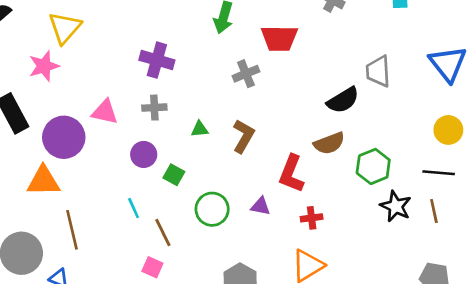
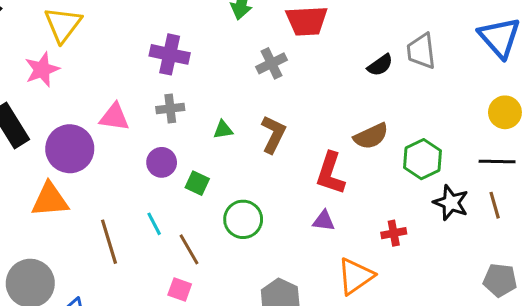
black semicircle: (343, 100) -> (380, 65), moved, size x0.7
purple triangle: (261, 206) -> (324, 221), moved
red cross: (312, 218) -> (394, 233), moved
brown line: (72, 230) -> (109, 242), moved

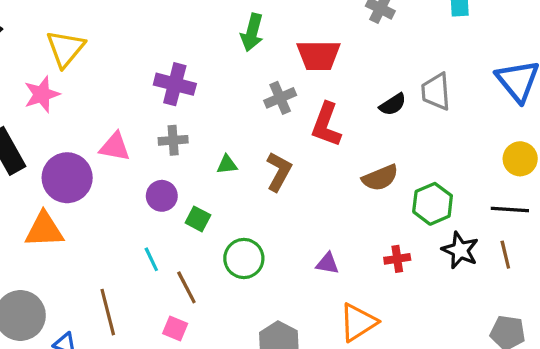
red L-shape: (330, 173) -> (326, 125), moved
red cross: (394, 233) -> (397, 259), moved
brown line: (109, 242) -> (108, 312), moved

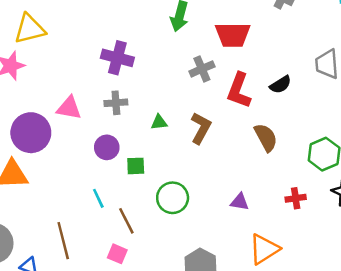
yellow triangle: (65, 49) -> (30, 29), turned 36
black semicircle: (393, 104) -> (281, 85), moved
brown semicircle: (380, 178) -> (266, 137), moved, turned -96
green square: (198, 219) -> (136, 166), turned -30

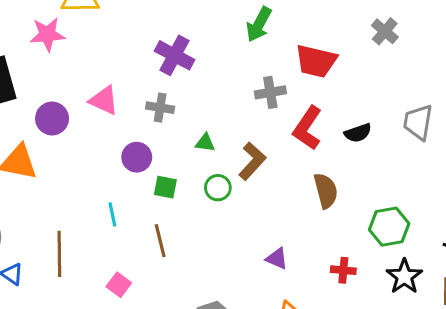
purple circle: (31, 133) -> (52, 118), size x0.7
green circle: (173, 198) -> (218, 188), moved, size x0.7
brown line: (126, 221) -> (160, 241), moved

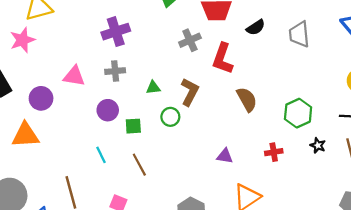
purple cross: (175, 55) -> (116, 32), turned -32
black semicircle: (358, 133) -> (256, 27), moved
black star: (404, 276) -> (318, 145), size x0.6

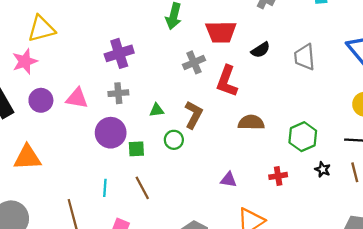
purple circle: (41, 98) -> (41, 100), moved
brown semicircle: (247, 99) -> (251, 122), turned -60
purple circle: (108, 110) -> (111, 133), size x1.4
cyan line: (101, 155) -> (105, 188), moved, turned 30

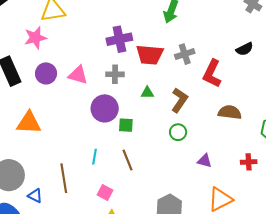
red trapezoid: (221, 32) -> (150, 55), moved
green circle: (174, 140) -> (178, 132), moved

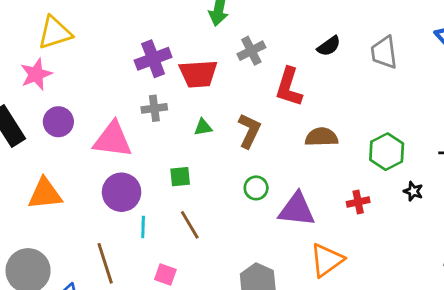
gray cross: (185, 54) -> (251, 51), moved
pink triangle: (78, 75) -> (113, 140), moved, size x1.4
purple circle: (105, 108) -> (122, 192), moved
green circle: (178, 132) -> (256, 188), moved
purple triangle: (205, 161) -> (297, 210), size x1.8

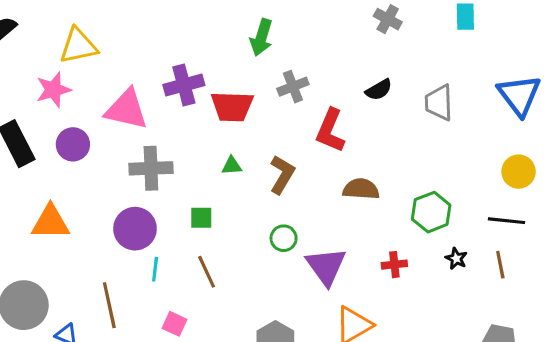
gray cross: (154, 108) -> (151, 168), moved, size x1.5
pink triangle: (113, 140) -> (126, 109), moved
purple triangle: (297, 210) -> (326, 266), turned 42

